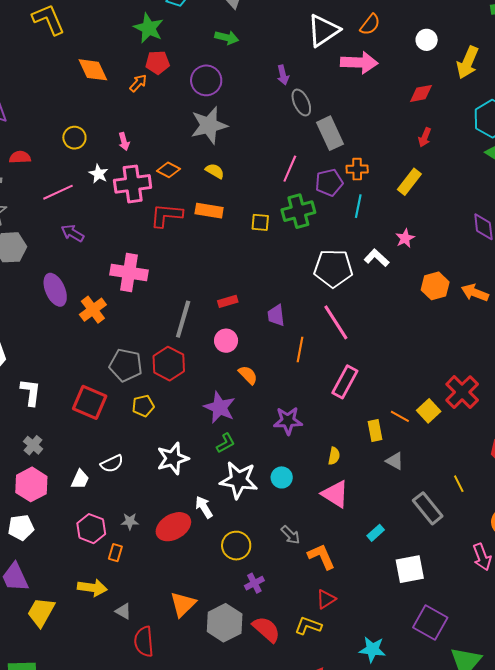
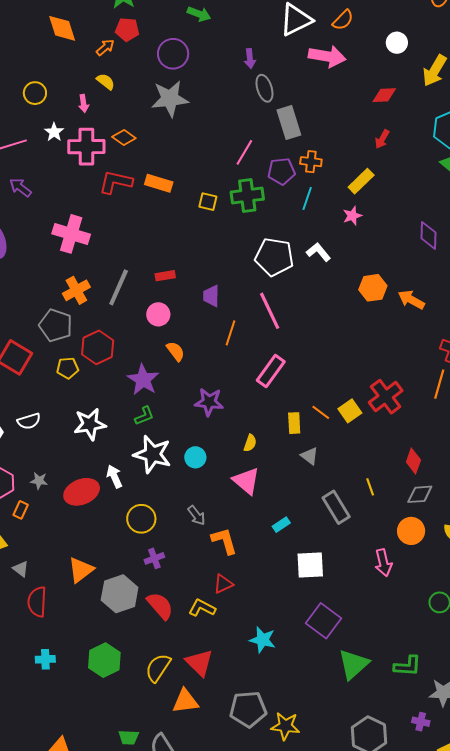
yellow semicircle: (215, 171) -> (106, 81), moved
pink star: (405, 238) -> (352, 216), moved
orange cross: (93, 310) -> (76, 290), moved
red hexagon: (169, 364) -> (98, 347), moved

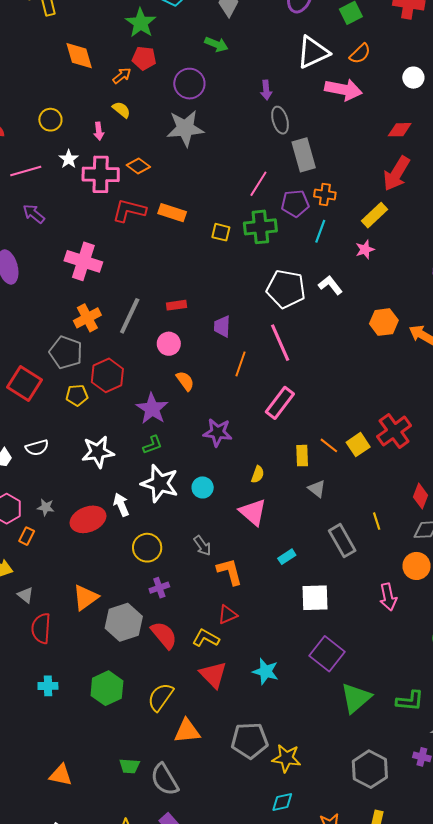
red arrow: (382, 139) -> (397, 174), size x1.8
red triangle: (199, 663) -> (213, 675), moved

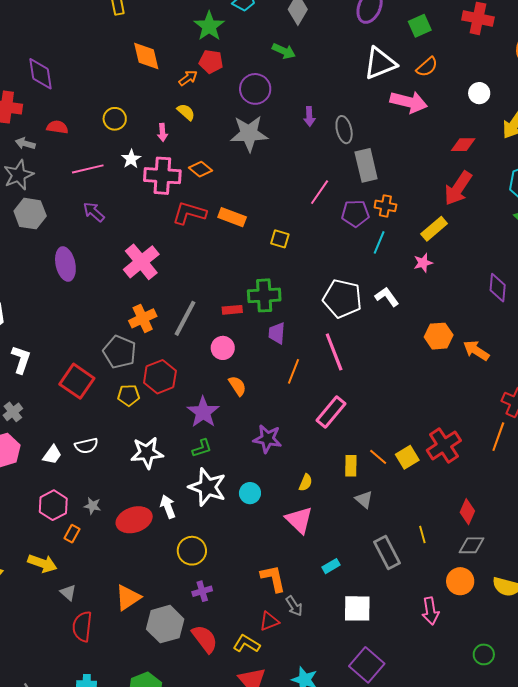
purple arrow: (266, 90) -> (309, 116), moved
green cross: (260, 227) -> (264, 295), moved
pink cross: (83, 261) -> (141, 262), turned 30
gray arrow: (202, 546) -> (294, 606), moved

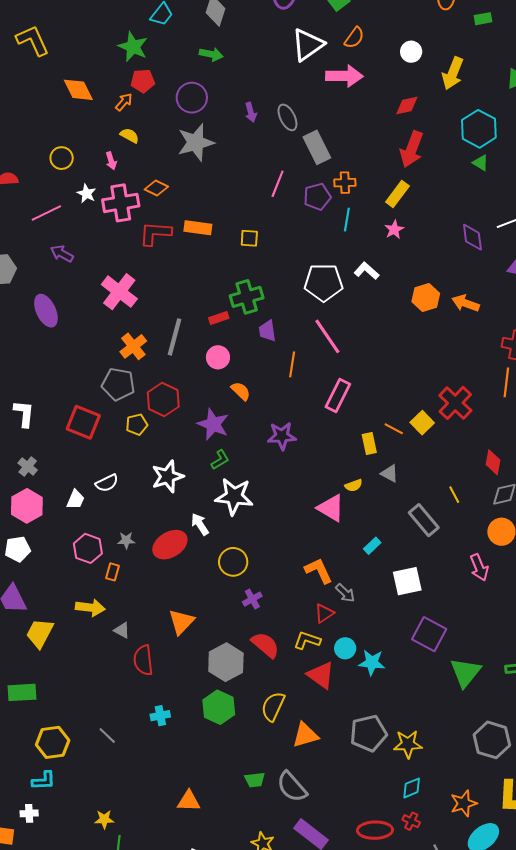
yellow semicircle: (306, 483) -> (354, 485), moved, turned 60
cyan circle: (250, 493) -> (345, 648), moved
gray hexagon: (165, 624) -> (226, 662), moved

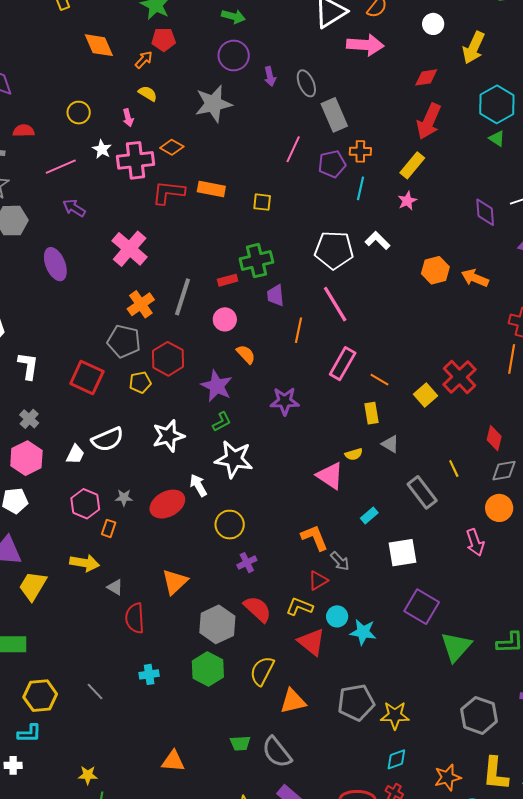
purple circle: (192, 98) -> (234, 55), moved
orange line: (394, 429) -> (380, 380), moved
white semicircle: (107, 483) -> (108, 439), size x1.4

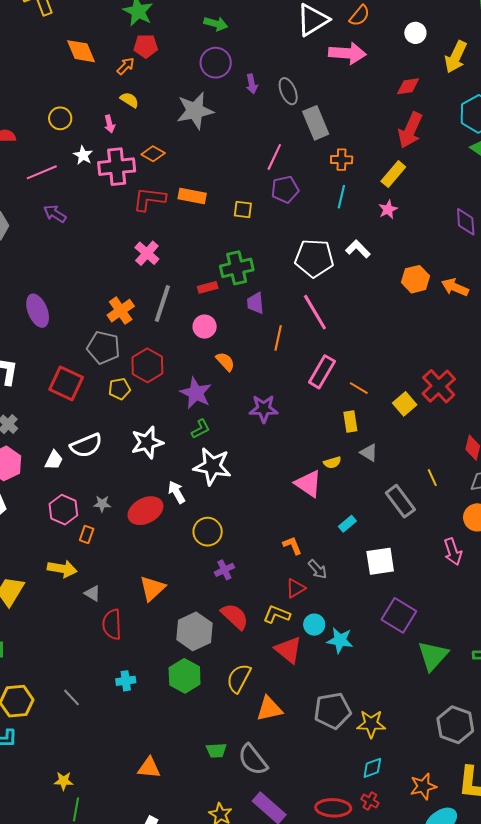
purple pentagon: (332, 164) -> (285, 189), moved
pink cross: (130, 249) -> (147, 253), moved, size x0.7
purple ellipse: (55, 264) -> (38, 311), moved
orange L-shape: (315, 538) -> (292, 545), size x0.7

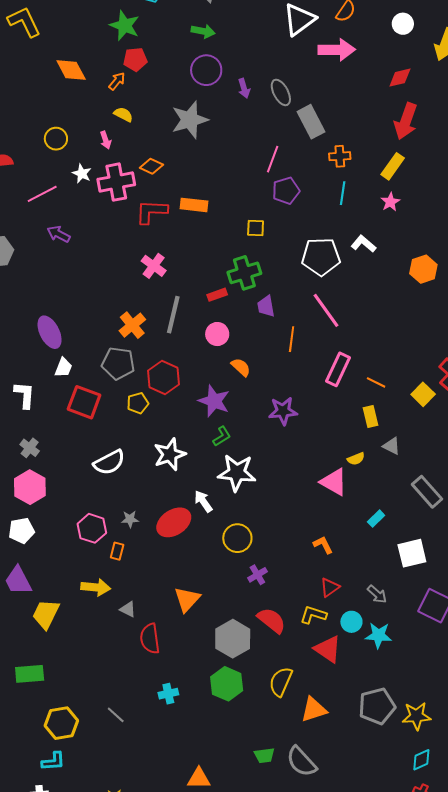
yellow square: (243, 210) -> (256, 228), moved
white trapezoid: (54, 460) -> (63, 368), moved
gray arrow: (318, 569) -> (377, 594), moved

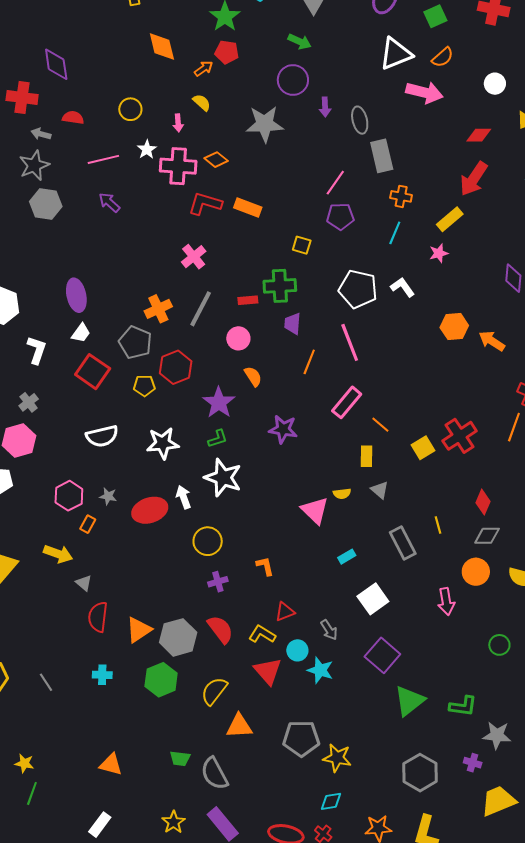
orange L-shape: (323, 545) -> (265, 566), moved
white square: (412, 553) -> (373, 599), turned -36
orange triangle: (187, 599) -> (139, 630), moved

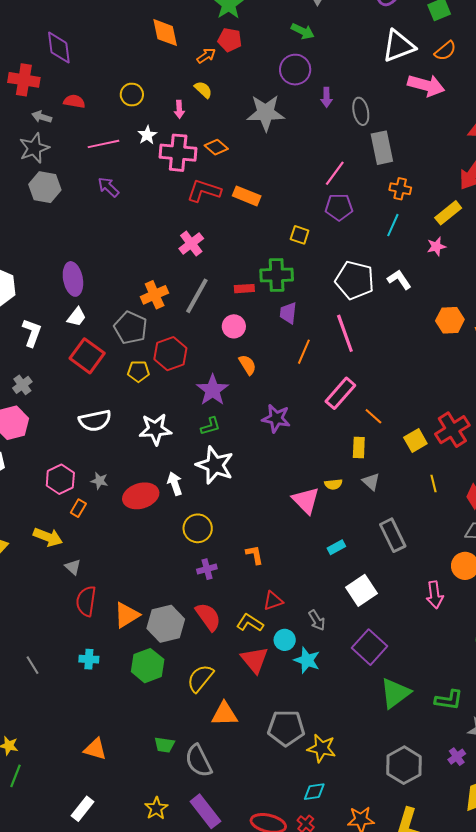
yellow line: (438, 525) -> (433, 483), moved
purple cross: (473, 763) -> (457, 757), turned 36

